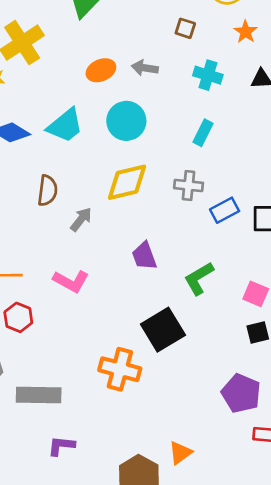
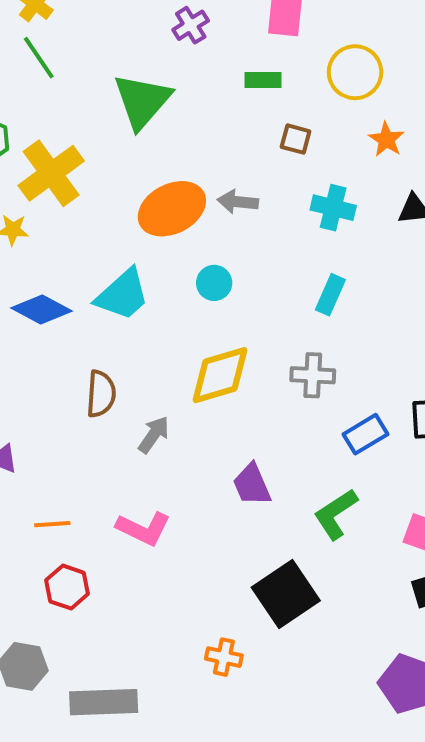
orange ellipse: (101, 70) -> (172, 209), size x1.5
cyan circle: (126, 121) -> (214, 283), size x0.6
blue rectangle: (225, 210) -> (365, 434), moved
orange cross: (120, 369) -> (224, 657), size x0.6

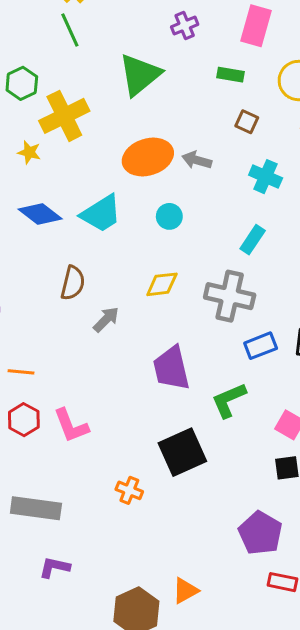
yellow diamond: (220, 375) -> (162, 284), size x0.7
gray cross: (313, 375) -> (230, 296), size x1.5
purple trapezoid: (252, 485) -> (171, 368), size x1.4
pink L-shape: (144, 528) -> (71, 426), moved, turned 33

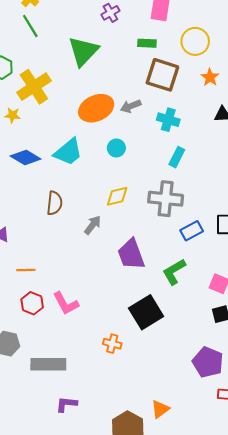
brown square: (247, 122) -> (162, 75), size x2.0
gray arrow: (197, 160) -> (131, 106), turned -30
cyan cross: (266, 177) -> (168, 120), moved
gray arrow: (106, 319) -> (93, 225), moved

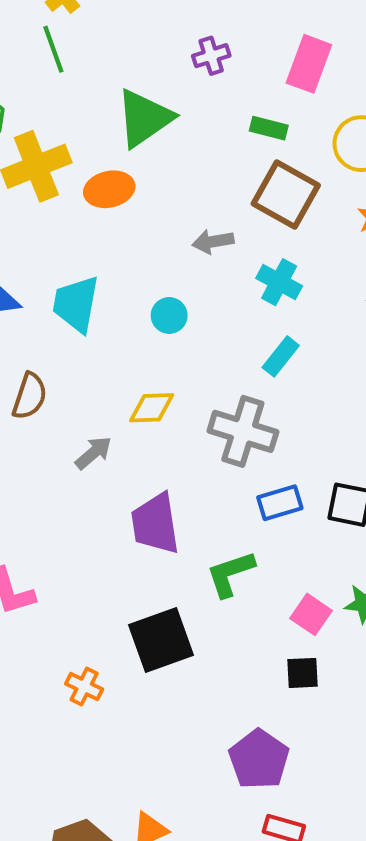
orange ellipse: (96, 108) -> (109, 189), moved, size x0.7
cyan trapezoid: (68, 152) -> (76, 304), turned 128

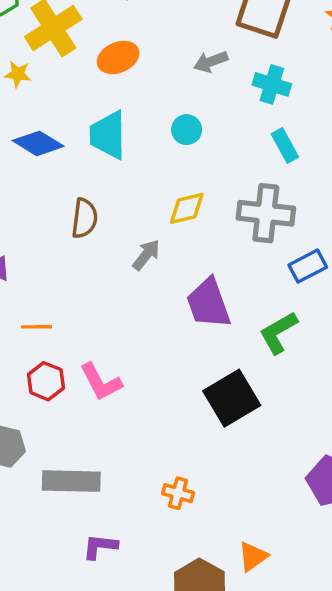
orange ellipse: (109, 189) -> (118, 57), moved
cyan rectangle: (281, 356) -> (285, 146), turned -56
orange cross: (84, 686) -> (178, 493), moved

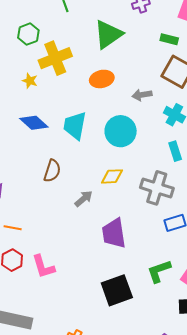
orange ellipse: (118, 57) -> (102, 79), moved
cyan circle: (187, 130) -> (121, 131), size x1.8
green L-shape: (278, 333) -> (159, 271), moved

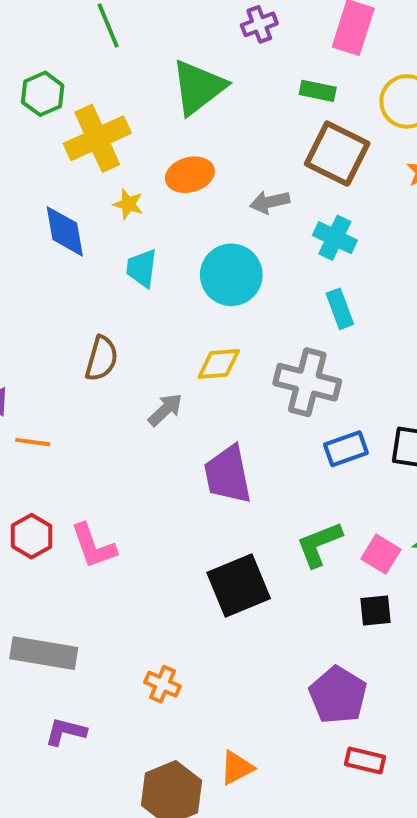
yellow star: (30, 81) -> (128, 204), moved
blue diamond: (34, 123) -> (65, 231), moved, turned 40
cyan trapezoid: (75, 126) -> (142, 268), size x0.7
orange line: (13, 228) -> (33, 442), moved

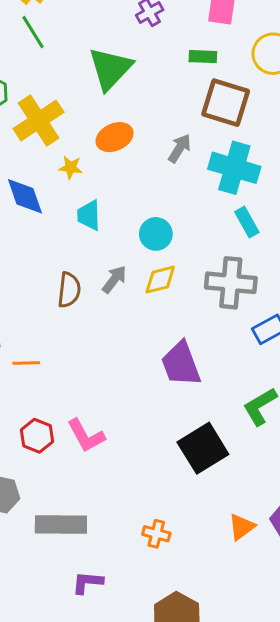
gray arrow: (270, 202) -> (180, 148), turned 144
cyan cross: (335, 238) -> (234, 168), size x1.5
cyan circle: (231, 275) -> (156, 234), moved, size x0.7
gray arrow: (165, 410) -> (114, 279), moved
orange triangle: (237, 768) -> (242, 527), moved

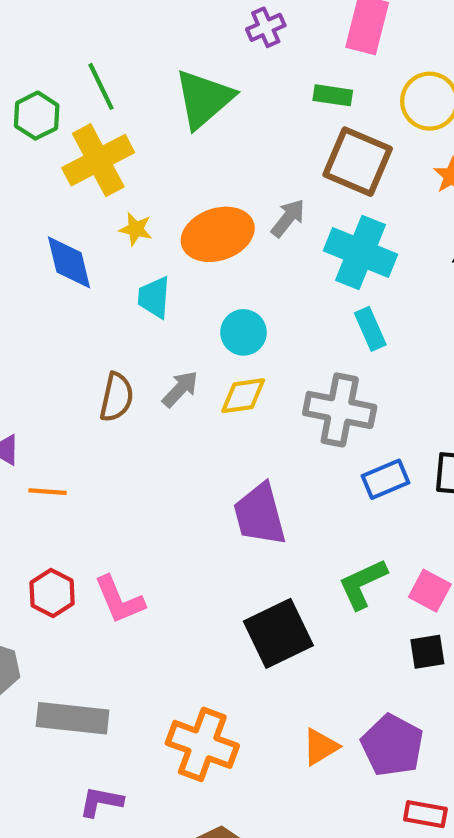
green line: (33, 32) -> (101, 86), moved
orange ellipse: (115, 137) -> (218, 234), moved, size x1.4
orange cross: (156, 534) -> (202, 744), size x1.8

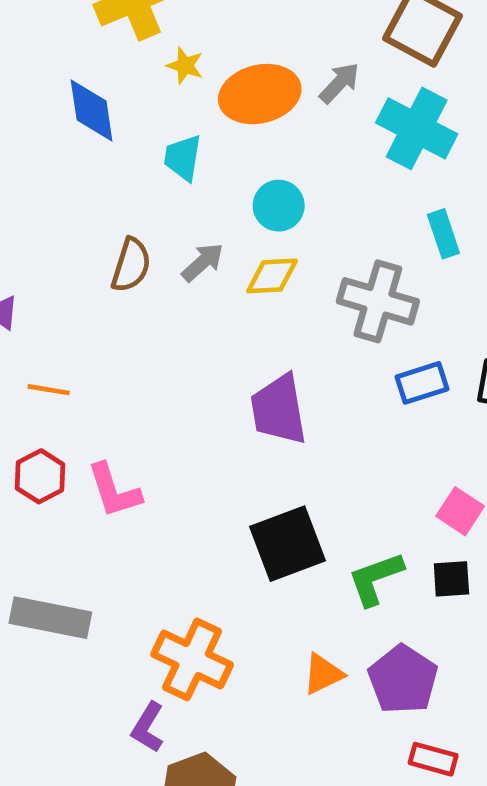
yellow star: (136, 229) -> (185, 66), moved
cyan rectangle: (370, 329) -> (443, 234), moved
orange line: (47, 492) -> (49, 390), moved
green L-shape: (363, 584) -> (376, 579), moved
purple L-shape: (101, 802) -> (148, 727), moved, turned -75

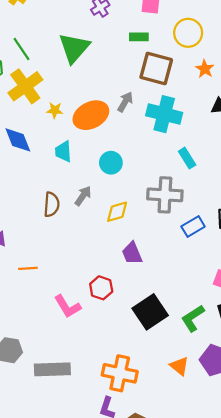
yellow diamond: (272, 276) -> (117, 212), moved
purple trapezoid: (279, 410) -> (132, 253), size x0.7
red hexagon: (40, 476) -> (101, 288), moved
orange triangle: (323, 674) -> (179, 366), turned -42

